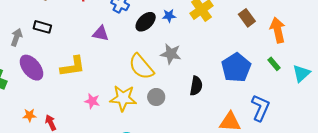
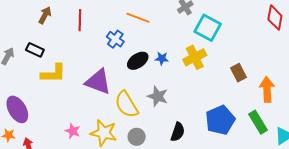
purple triangle: (101, 34) -> (98, 82), moved, size x1.6
green rectangle: (274, 64) -> (258, 122), size x1.6
yellow L-shape: (73, 66) -> (53, 73), moved
purple ellipse: (31, 68) -> (17, 109), moved

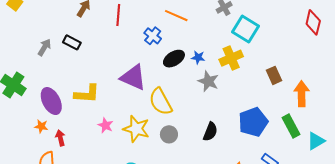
yellow L-shape: (53, 73) -> (87, 94), moved
gray star: (158, 96) -> (208, 81), moved

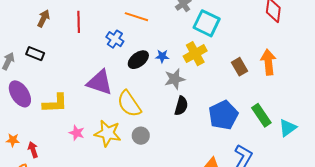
gray star: (208, 81) -> (175, 79), turned -30
orange arrow: (302, 94) -> (268, 62), moved
purple ellipse: (51, 101) -> (20, 94), moved
black semicircle: (210, 132) -> (181, 106), moved

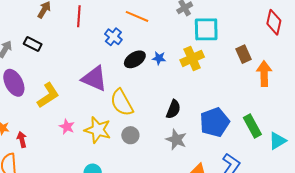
cyan square: (207, 23) -> (206, 29), turned -32
brown rectangle: (239, 67) -> (244, 54), moved
gray star: (175, 79) -> (176, 140), moved, turned 30
yellow L-shape: (55, 103) -> (48, 95), turned -36

